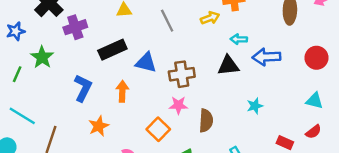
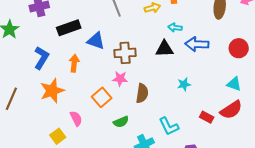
orange star: (99, 126) -> (52, 91), size x1.4
red semicircle: (313, 132) -> (231, 110), size x1.6

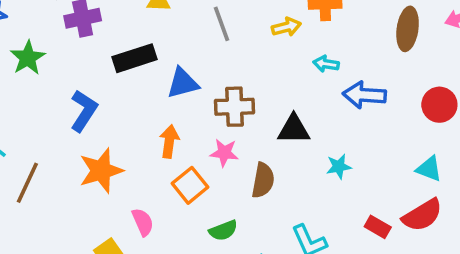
blue triangle: (96, 41) -> (183, 83), turned -36
black triangle: (164, 49) -> (294, 129), moved
orange arrow: (74, 63) -> (169, 142), moved

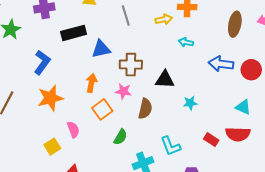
blue arrow: (364, 95) -> (221, 64), moved
red semicircle: (422, 215) -> (238, 134), turned 30
green semicircle: (223, 230) -> (120, 137), turned -42

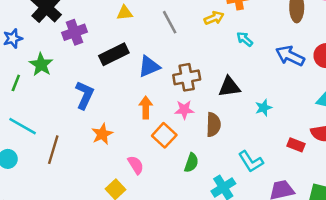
cyan arrow: (186, 42) -> (245, 39), turned 40
blue arrow: (221, 64) -> (290, 56), turned 30
orange star: (50, 98) -> (102, 134), size x0.7

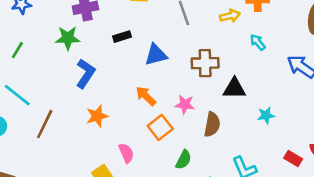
black rectangle: (114, 54) -> (122, 37), size x0.6
green star: (41, 65) -> (68, 38), moved, turned 30
brown cross: (187, 77) -> (205, 63), moved
orange arrow: (146, 107) -> (146, 96), turned -55

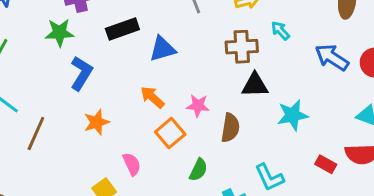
black rectangle: (122, 37) -> (122, 29), size x1.5
brown cross: (205, 63) -> (242, 47), moved
cyan star: (266, 115) -> (293, 115), size x1.5

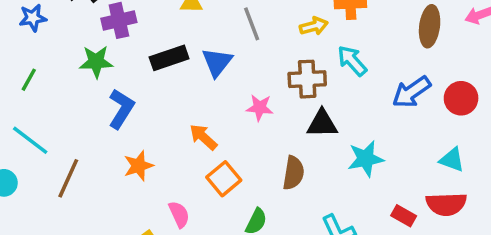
cyan arrow: (280, 31) -> (352, 61), size x1.4
blue triangle: (162, 49) -> (217, 62), moved, turned -36
blue arrow: (332, 57) -> (411, 92), turned -68
pink star: (198, 106) -> (260, 108), moved

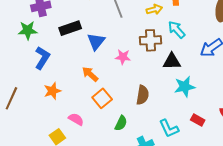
blue triangle: (217, 62) -> (96, 42), moved
black triangle: (322, 124) -> (172, 61), moved
pink semicircle: (179, 214) -> (76, 119), turned -35
red rectangle: (404, 216) -> (198, 120), moved

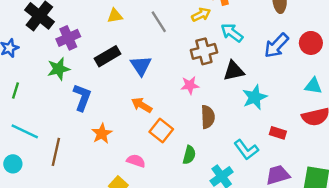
pink star: (123, 57) -> (190, 85), moved

